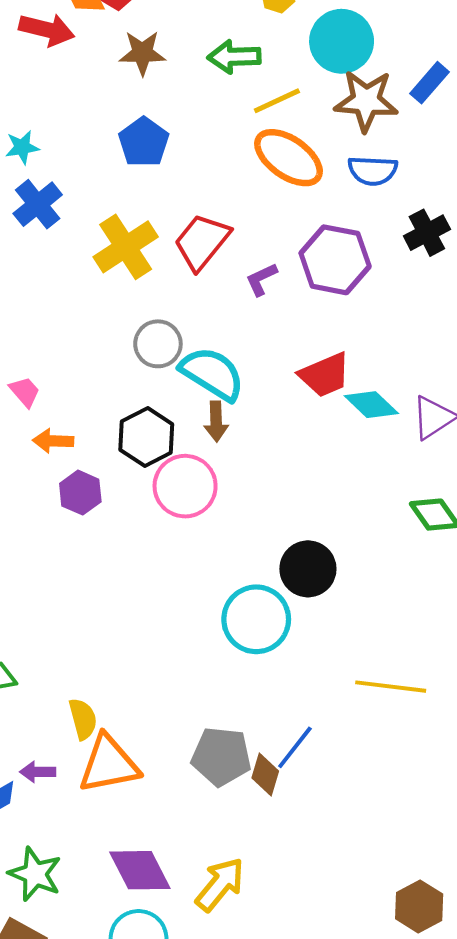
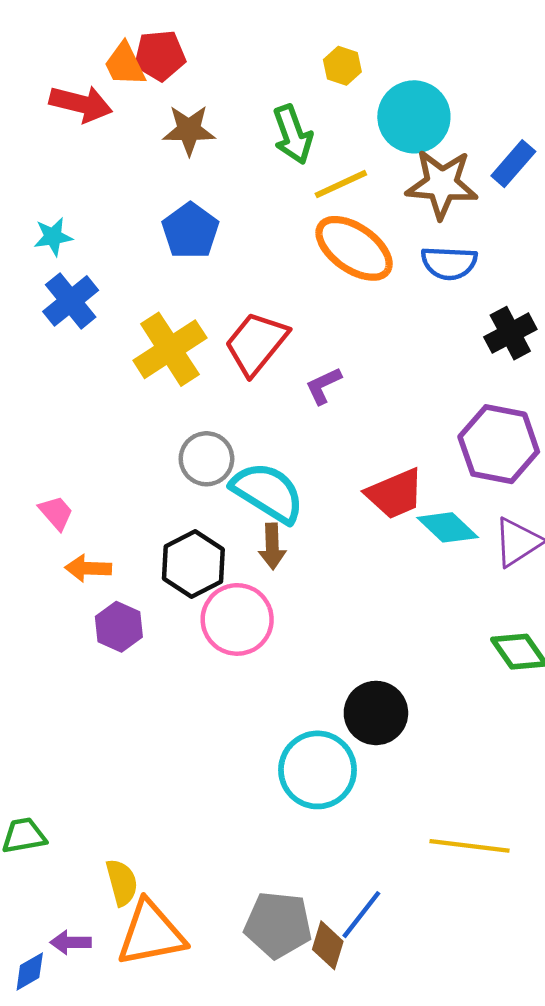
green arrow: (234, 57) -> (293, 134), turned -108
purple hexagon: (335, 260) -> (499, 444), moved

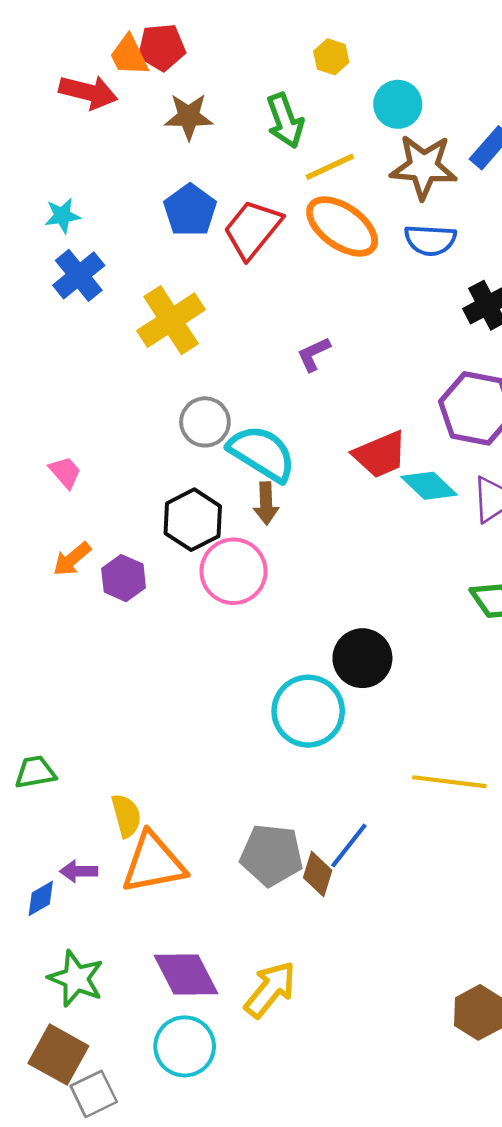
cyan circle: (414, 117) -> (398, 104), size x0.7
red trapezoid: (256, 343) -> (252, 229), moved
orange arrow: (88, 568) -> (72, 559), moved, turned -42

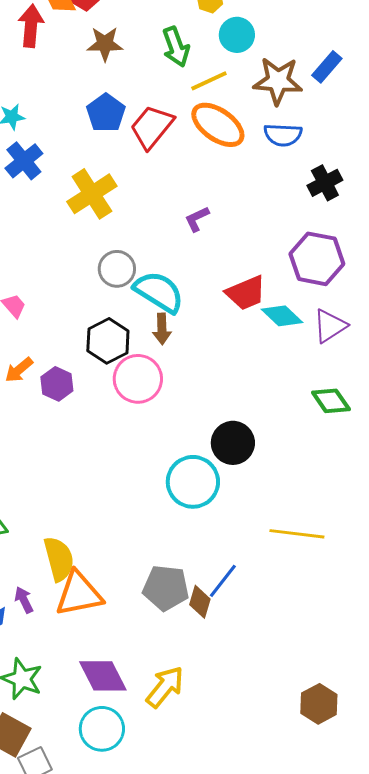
red arrow: (88, 92) -> (31, 26), turned -99
cyan circle: (398, 104) -> (237, 35), moved
yellow semicircle: (126, 816) -> (59, 559), size x1.4
purple arrow: (79, 871) -> (24, 600), turned 64

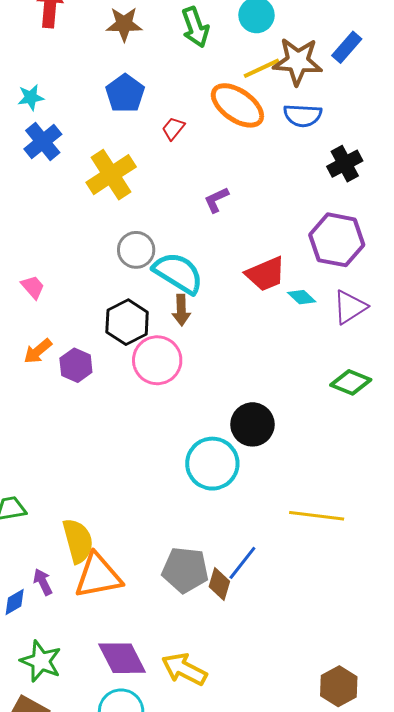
yellow line: (209, 81) -> (262, 68), moved
red trapezoid: (152, 127) -> (173, 129), moved, size x0.5
cyan diamond: (282, 316) -> (302, 297), size x0.7
green diamond: (331, 401) -> (351, 382), turned -33
yellow arrow: (165, 687) -> (184, 669), turned -102

